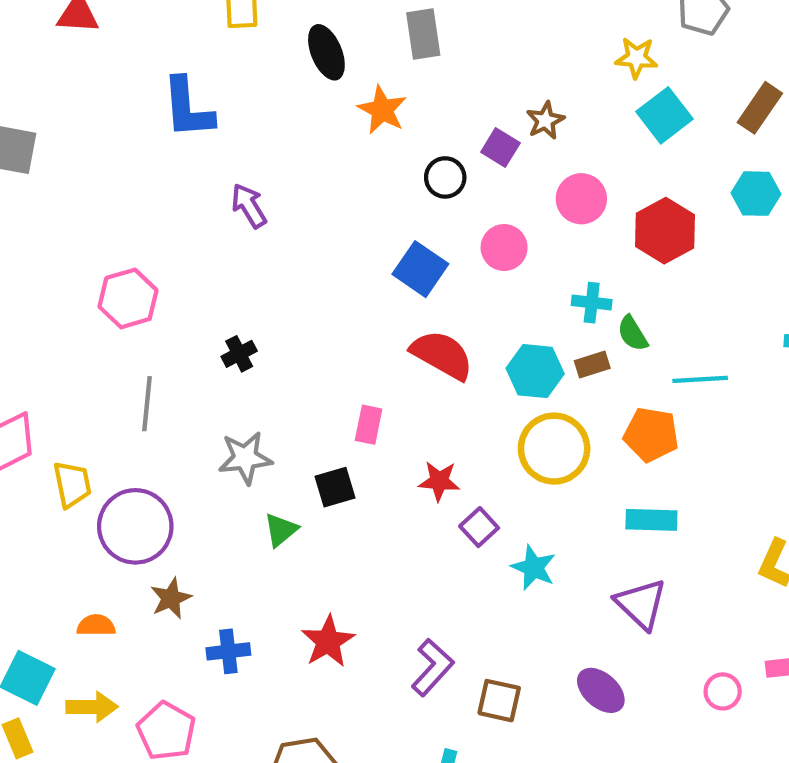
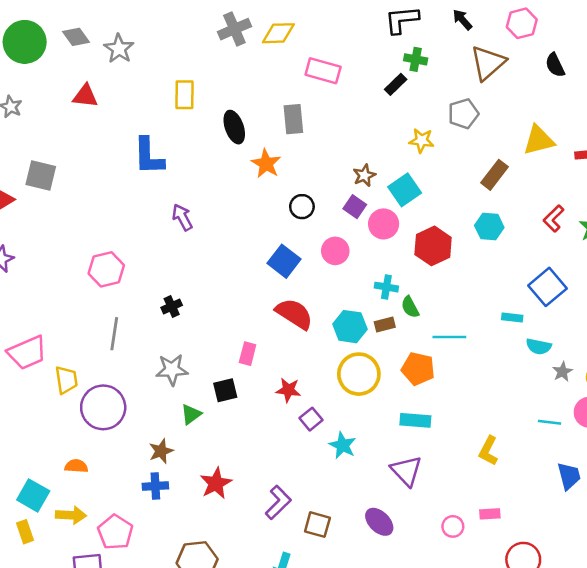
cyan square: (664, 115) -> (405, 190), moved
purple square: (500, 147) -> (355, 207), moved
brown star: (171, 598) -> (161, 451), moved

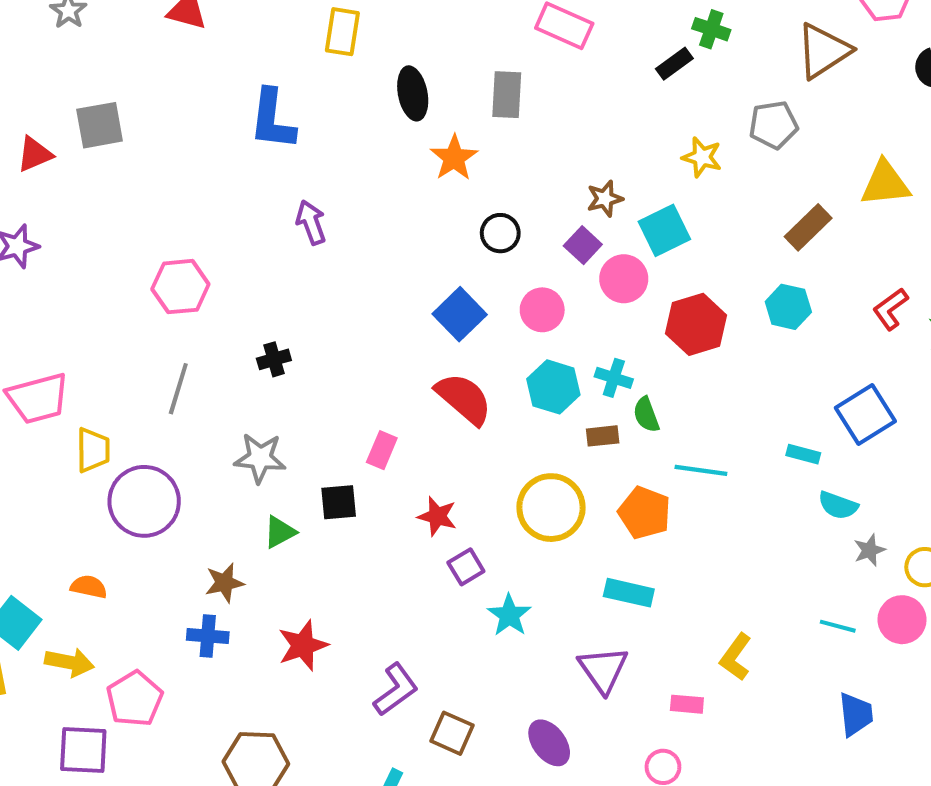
gray square: (41, 176) -> (100, 125), turned -32
cyan hexagon: (350, 327) -> (553, 387), moved
pink rectangle: (490, 514) -> (687, 704), moved

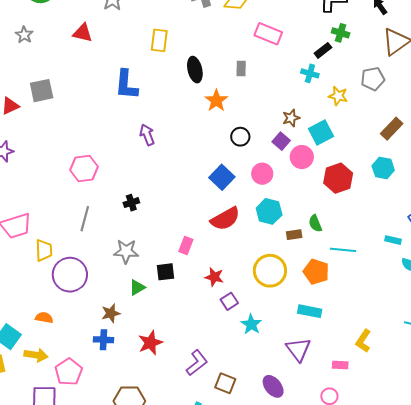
gray rectangle: (507, 95) -> (241, 69), size x0.7
cyan cross: (614, 378) -> (310, 73), moved
red semicircle: (464, 399) -> (225, 219), turned 112

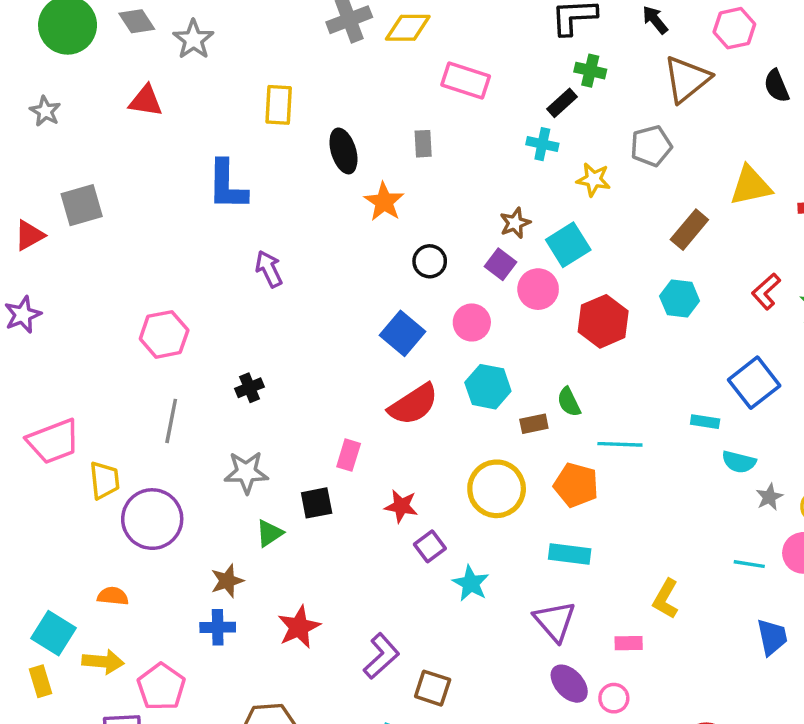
purple ellipse: (273, 386) -> (569, 684), moved

